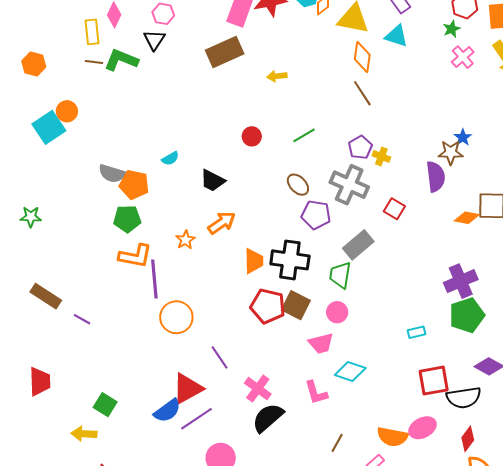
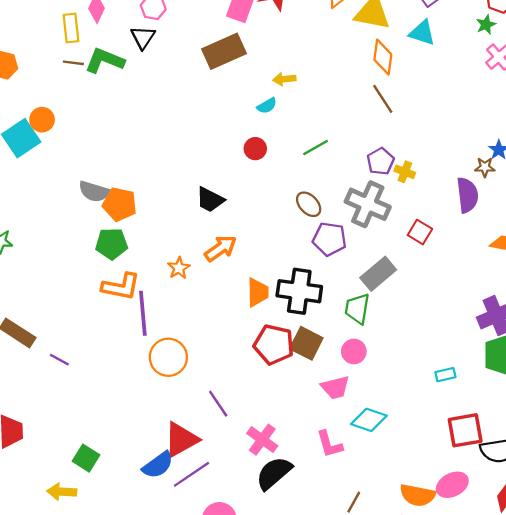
brown star: (451, 152) -> (485, 167), size x0.7
cyan semicircle: (170, 158) -> (267, 106), moved

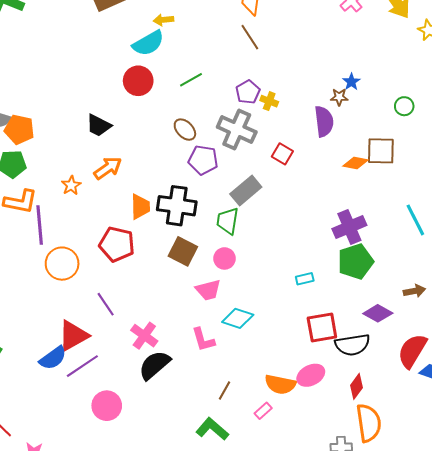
cyan semicircle: (267, 106) -> (148, 43), size x1.8
red circle: (255, 149) -> (138, 81), size x1.5
red pentagon: (274, 345) -> (117, 244), moved

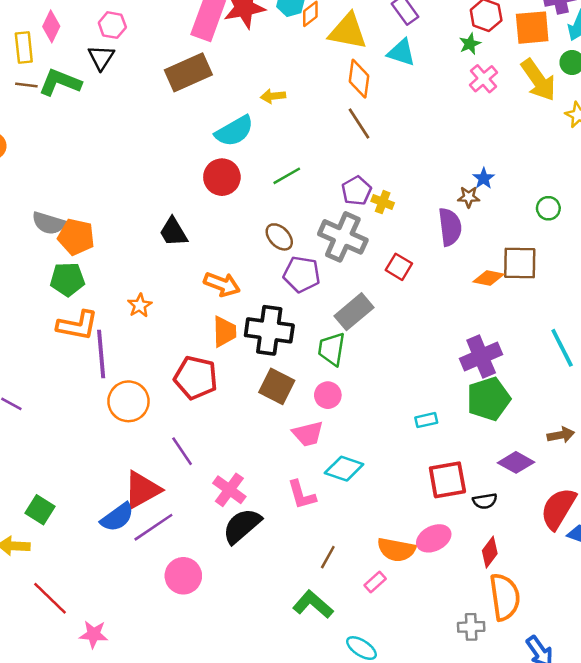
yellow arrow: (164, 20) -> (273, 96), moved
black trapezoid: (99, 125) -> (173, 232), turned 32
orange arrow: (108, 168) -> (222, 284), moved, turned 56
black semicircle: (352, 345) -> (485, 501), size x0.6

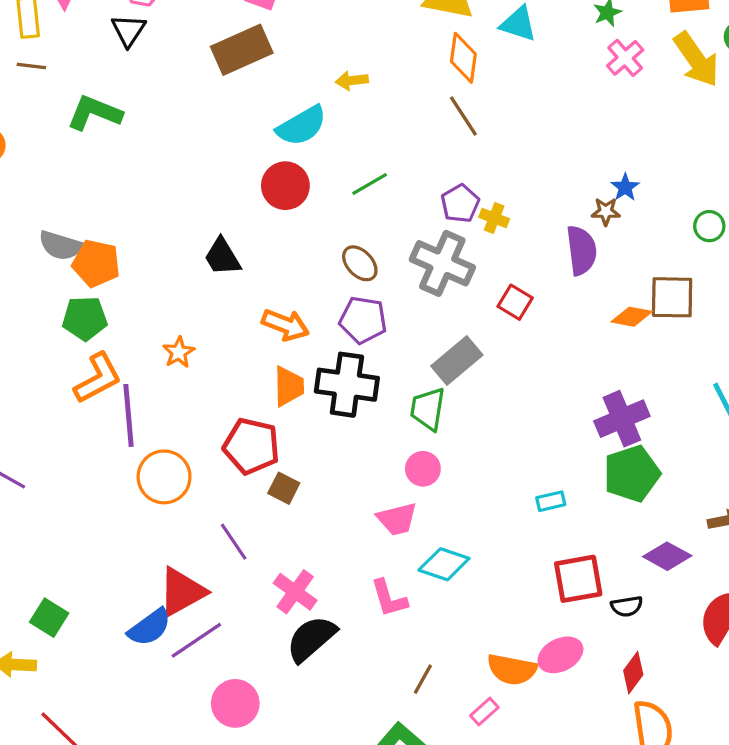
green L-shape: (60, 82) -> (94, 113), moved
purple pentagon: (302, 274) -> (363, 320), moved
orange L-shape: (77, 325) -> (98, 378), turned -39
brown square: (277, 386) -> (284, 488), moved, size x0.7

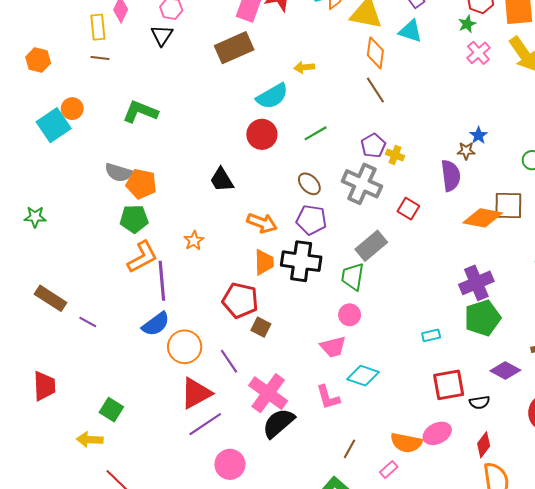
green L-shape: (94, 113) -> (140, 112), moved
orange diamond: (632, 317) -> (483, 218), size x1.5
orange circle: (164, 477) -> (185, 347), moved
pink cross: (295, 592) -> (268, 393), size x1.4
blue semicircle: (149, 627) -> (156, 324), moved

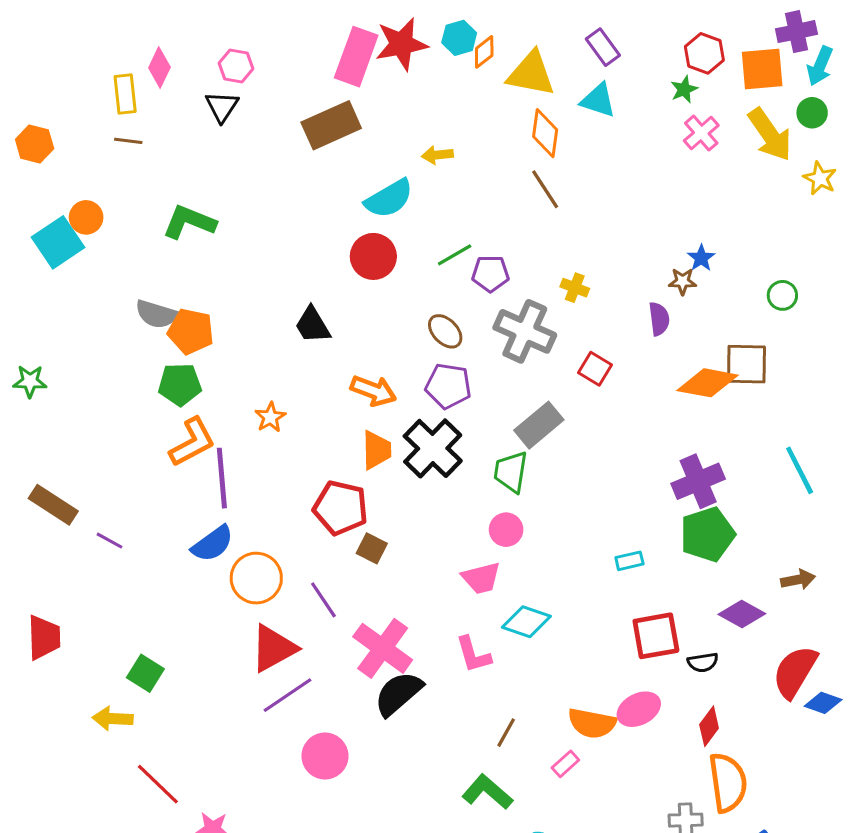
purple pentagon: (373, 146) -> (490, 274), moved, turned 30
purple semicircle: (451, 176) -> (659, 319), size x0.7
black cross: (301, 261) -> (433, 448), turned 36

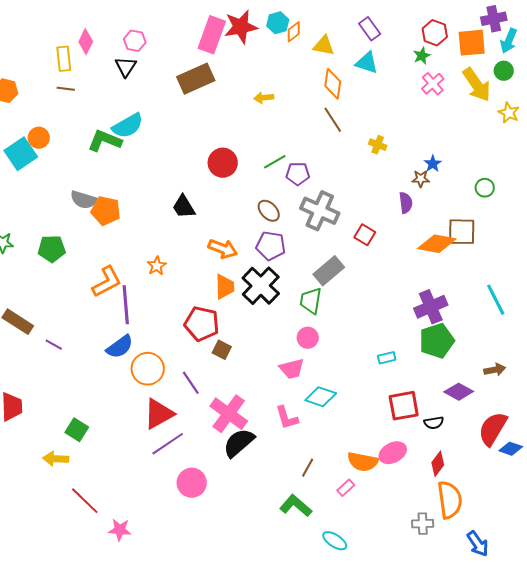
yellow triangle: (531, 74) -> (324, 46), size x0.7
cyan semicircle: (389, 199) -> (128, 126), moved
yellow cross: (575, 288) -> (378, 145), moved
green pentagon: (180, 384) -> (52, 249), moved

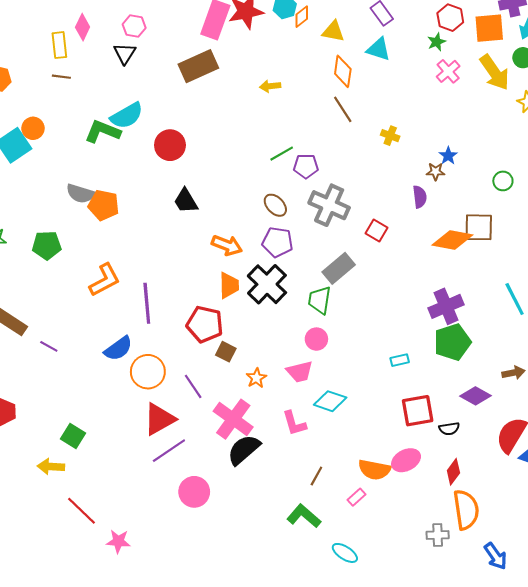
red circle: (223, 163) -> (170, 145), moved
orange star: (157, 266) -> (256, 378), moved
purple line: (126, 305) -> (147, 303), moved

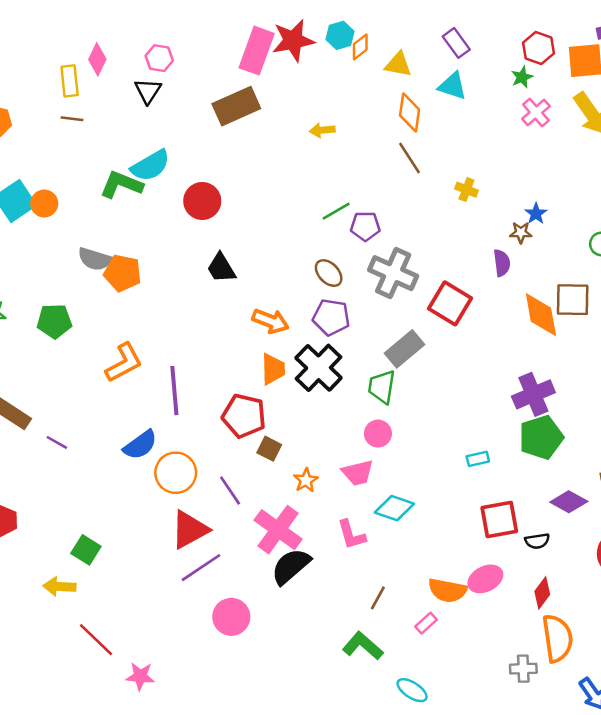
orange circle: (33, 128) -> (44, 204), moved
red square: (377, 230) -> (450, 303), size x1.6
orange diamond: (452, 240) -> (541, 315), turned 69

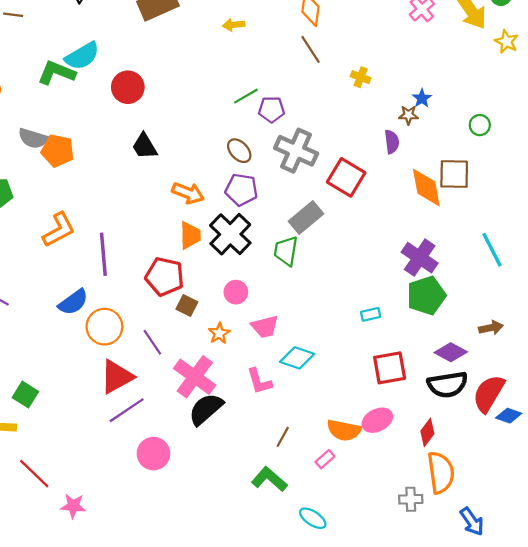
purple cross: (533, 394) -> (420, 258), turned -33
pink circle: (378, 434) -> (236, 292), moved
black semicircle: (537, 541) -> (447, 385), moved, size x1.8

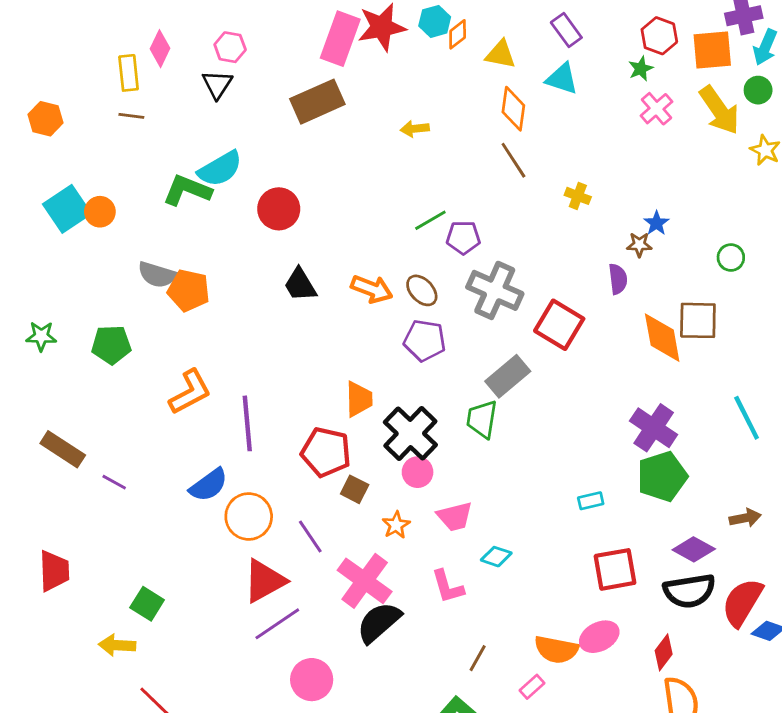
orange arrow: (188, 193) -> (372, 289), moved
black cross: (230, 234) -> (410, 433), moved
cyan diamond: (297, 358) -> (496, 557), size x0.7

